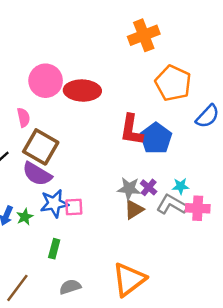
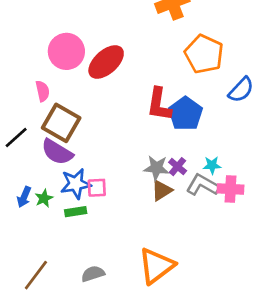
red ellipse: (82, 91) -> (106, 62), turned -44
green rectangle: (54, 249) -> (76, 212), moved, turned 66

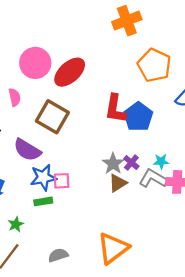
brown square: (61, 123) -> (52, 117), moved
gray star: (156, 168) -> (113, 164), turned 30
green star: (44, 198) -> (16, 224), moved

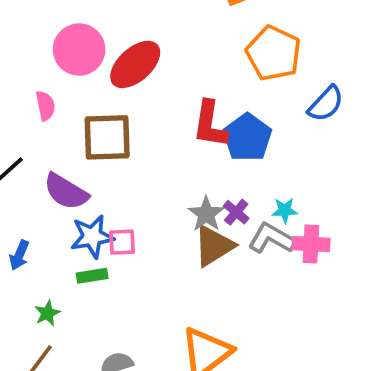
brown square: (52, 117) -> (107, 137), turned -32
brown triangle: (118, 183) -> (214, 246), size x1.4

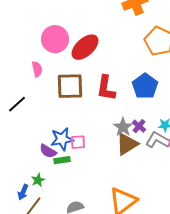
red L-shape: (210, 124) -> (106, 88), moved
purple semicircle: (66, 192) -> (48, 151), moved, size x0.7
blue arrow: (19, 255) -> (23, 192), moved

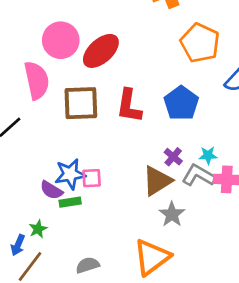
pink semicircle: (37, 69) -> (37, 80), size x1.8
gray star: (123, 127) -> (172, 214), moved

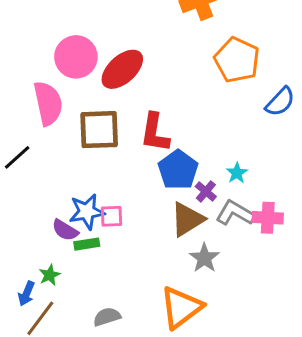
blue pentagon: (181, 103) -> (178, 170), moved
cyan star: (208, 155) -> (237, 173), moved, turned -30

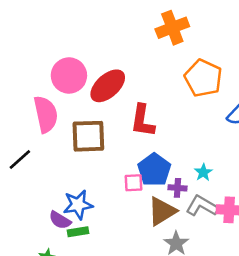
red L-shape: (155, 133) -> (143, 121), moved
purple cross: (206, 191) -> (177, 188), turned -36
pink square: (112, 216) -> (134, 183), moved

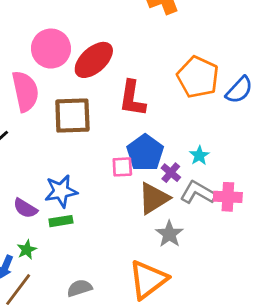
orange pentagon: (203, 78) -> (198, 77), moved
purple cross: (177, 188) -> (171, 173), turned 36
purple semicircle: (60, 220) -> (25, 208), moved

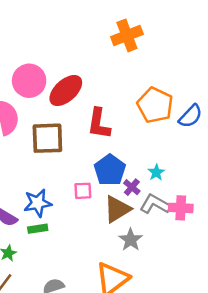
pink square: (122, 167) -> (83, 191), moved

